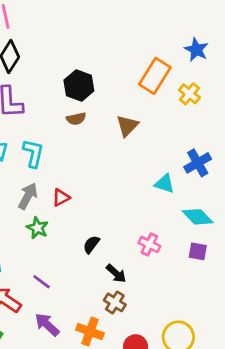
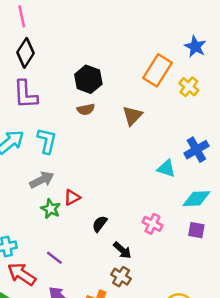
gray arrow: (28, 196) -> (42, 180), turned 35
red triangle: (61, 197) -> (72, 197), moved
cyan diamond: (198, 217) -> (196, 199), turned -48

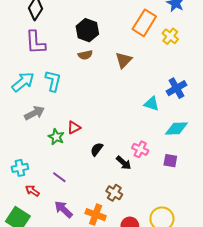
gray arrow: (42, 180) -> (34, 113), moved
purple square: (196, 230) -> (170, 161), moved
black arrow: (122, 250) -> (124, 163), moved
red arrow: (22, 274) -> (32, 191), size x0.6

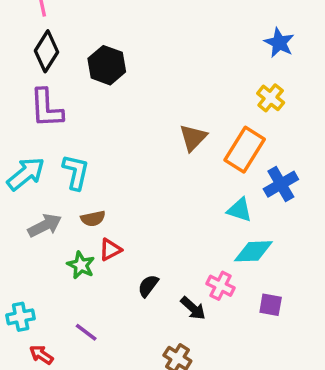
orange rectangle: (144, 23) -> (245, 150), moved
black hexagon: (87, 30) -> (107, 65), moved
brown semicircle: (85, 55) -> (93, 219), moved
cyan diamond: (176, 129) -> (253, 251), moved

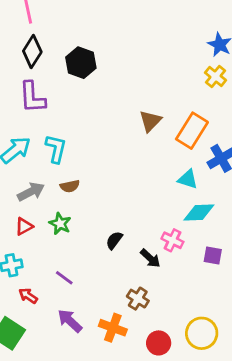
yellow cross: (271, 98) -> (216, 76), moved
red triangle: (110, 250) -> (24, 226), moved

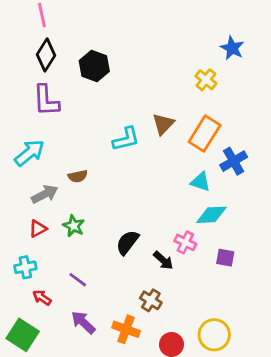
yellow cross: (216, 76) -> (206, 80), moved
cyan L-shape: (56, 149) -> (126, 139), moved, turned 64
brown semicircle: (70, 186) -> (78, 176), moved
black semicircle: (114, 240) -> (127, 242), size x1.4

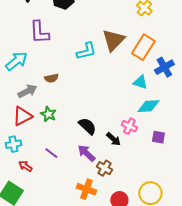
purple L-shape: (46, 100) -> (39, 32), moved
brown triangle: (163, 124) -> (113, 40), size x1.4
red triangle: (38, 229) -> (22, 116), size x1.5
black semicircle: (127, 242) -> (87, 126), turned 96
purple arrow: (83, 322) -> (86, 153), moved

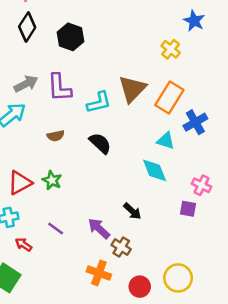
purple L-shape: (39, 32) -> (59, 88), moved
gray arrow: (27, 91) -> (26, 84), moved
cyan diamond: (148, 106) -> (155, 170), moved, turned 70
black semicircle: (87, 126) -> (100, 143), moved
pink cross: (129, 126) -> (202, 185), moved

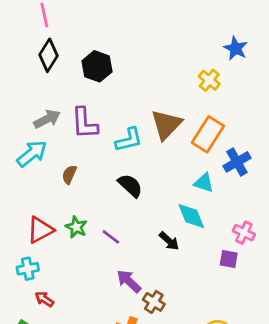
brown semicircle: (56, 136) -> (69, 174), moved, turned 126
black arrow: (132, 211) -> (169, 241), moved
purple line: (56, 228) -> (111, 237), moved

